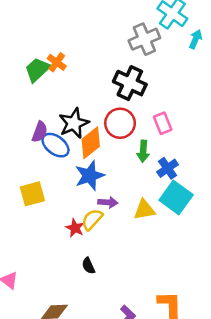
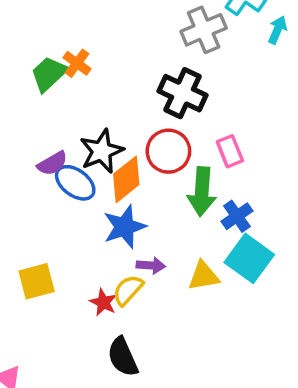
purple semicircle: (40, 132) -> (52, 163), turned 40
green arrow: (143, 151) -> (202, 192), size x1.5
yellow square: (32, 194) -> (37, 281), moved
black semicircle: (88, 266) -> (123, 357), size x1.6

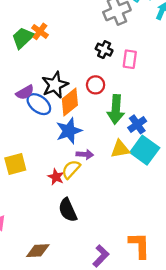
black cross: (182, 93) -> (104, 50), size x0.6
red circle: (168, 151) -> (96, 85), size x0.7
pink rectangle: (230, 151) -> (130, 59), moved, turned 30
yellow triangle: (204, 276) -> (120, 149), moved

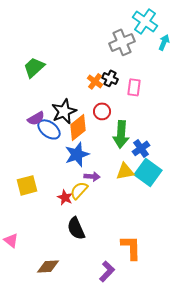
orange cross: (40, 31) -> (95, 81), moved
orange L-shape: (139, 245) -> (131, 247), moved

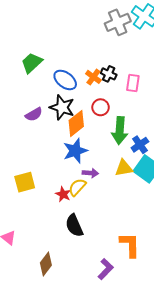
gray cross: (122, 42) -> (118, 22), moved
black star: (64, 111) -> (62, 107), turned -30
blue ellipse: (49, 129) -> (65, 80), moved
brown diamond: (48, 266) -> (46, 264), turned -50

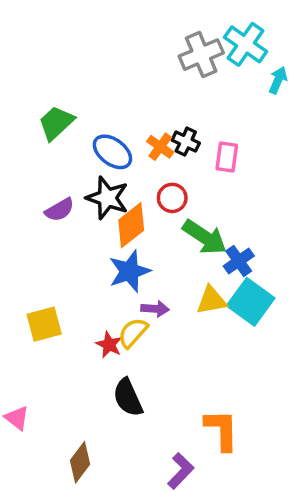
green arrow: (120, 131) -> (205, 237), turned -60

